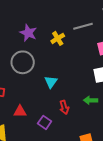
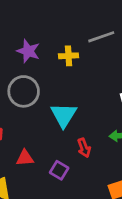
yellow cross: (58, 38) -> (69, 56), turned 32
cyan triangle: (51, 82) -> (64, 115), size x1.5

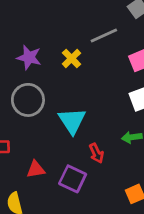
yellow cross: (69, 56) -> (72, 58), turned -36
purple square: (59, 170) -> (73, 179), size x1.4

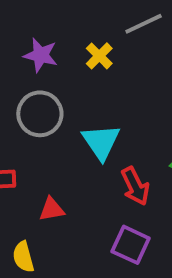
red arrow: (96, 153) -> (135, 186), size x1.4
purple square: (73, 179) -> (131, 245), moved

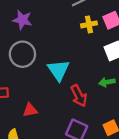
yellow cross: (99, 56) -> (89, 24), moved, turned 35

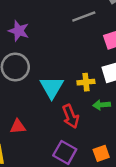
yellow cross: (89, 24) -> (86, 82), moved

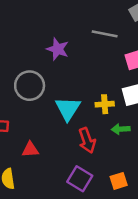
gray line: (84, 16) -> (105, 34), turned 30
purple star: (19, 31) -> (58, 49), moved

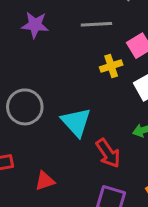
purple star: (58, 49) -> (35, 25), moved
yellow cross: (105, 104) -> (111, 66), moved

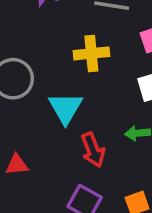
yellow cross: (111, 66) -> (91, 53), moved, size x1.4

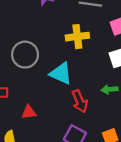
cyan triangle: (66, 108) -> (61, 74), turned -35

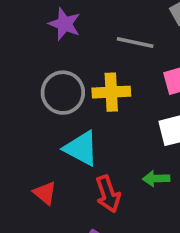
gray circle: (25, 55) -> (63, 93), moved
red triangle: (29, 112) -> (45, 193), moved, turned 42

